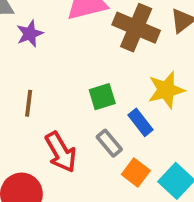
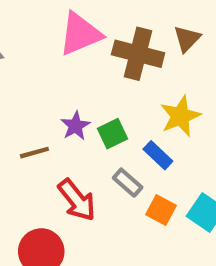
purple star: (30, 34) -> (75, 126), moved
brown line: (29, 103) -> (34, 153), turned 76

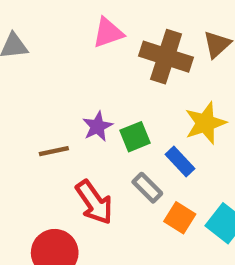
pink triangle: (80, 34) -> (108, 33), size x0.7

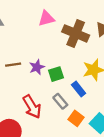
brown line: (54, 151) -> (13, 65), moved

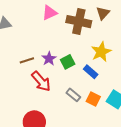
gray rectangle: (60, 101) -> (73, 95), moved
red arrow: (32, 107) -> (41, 81), moved

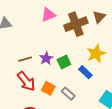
brown cross: (79, 22) -> (76, 24), turned -35
red arrow: (41, 81) -> (26, 81), moved
orange square: (93, 99) -> (48, 88), moved

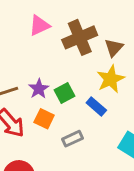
brown triangle: (99, 17) -> (114, 48), moved
orange square: (48, 88) -> (44, 119), moved
gray rectangle: (68, 94) -> (73, 139), turned -64

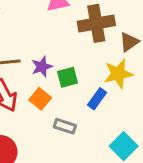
blue rectangle: (96, 107) -> (97, 99), turned 72
gray rectangle: (73, 139) -> (65, 126), turned 30

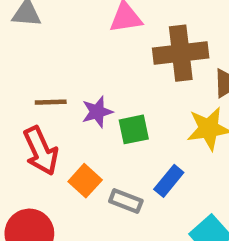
orange square: (40, 99) -> (85, 181), moved
blue rectangle: (97, 99) -> (169, 181), moved

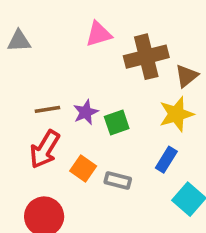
red arrow: (41, 151) -> (45, 149), turned 63
blue rectangle: (169, 181) -> (166, 160), moved

